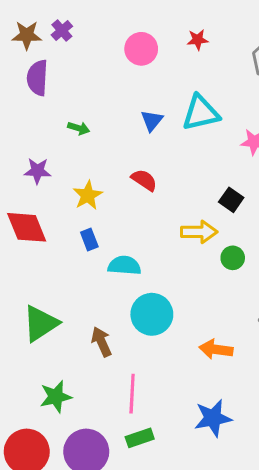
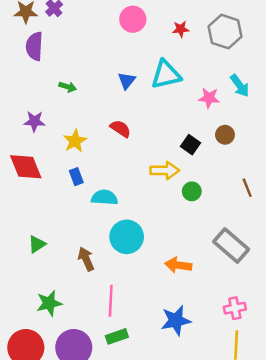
red star: (198, 40) -> (181, 29), moved
pink circle: (141, 49) -> (133, 19), moved
green triangle: (40, 323) -> (37, 244), size x0.6

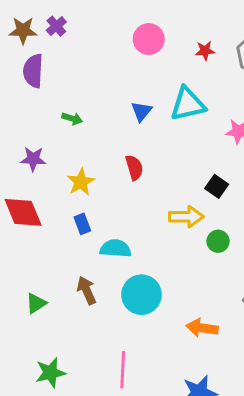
red semicircle: (120, 129) -> (134, 168), turned 40
brown arrow: (86, 259) -> (87, 290), moved

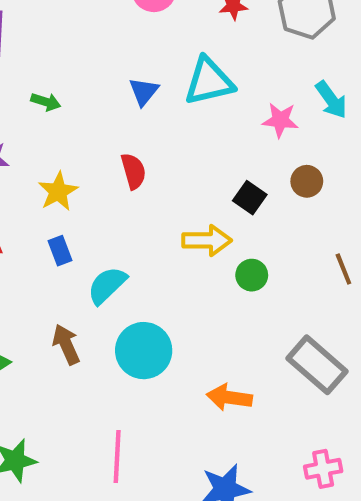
cyan semicircle: (115, 248) -> (107, 285), turned -48

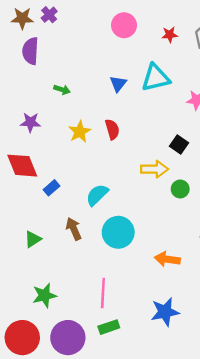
yellow star: (58, 191) -> (80, 132), moved
blue rectangle: (60, 251) -> (51, 188), moved, turned 70

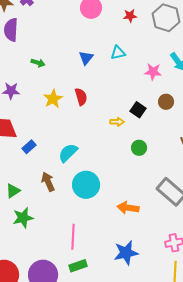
cyan triangle: (156, 78) -> (118, 53), size x0.6
yellow arrow: (154, 169) -> (117, 122), moved, size x0.6
green star: (44, 295) -> (23, 218), moved

